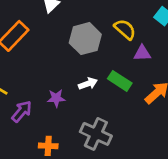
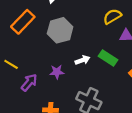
yellow semicircle: (125, 29) -> (112, 16), turned -72
gray hexagon: (85, 39) -> (60, 30), moved

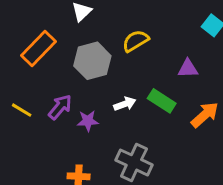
yellow semicircle: (112, 16) -> (136, 41), moved
purple arrow: (29, 82) -> (60, 107), moved

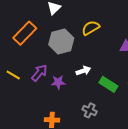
green rectangle: (162, 101) -> (108, 84), moved
gray cross: (134, 162) -> (90, 110), size x0.6

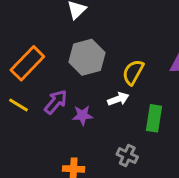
yellow semicircle: (91, 28) -> (133, 72), moved, turned -30
orange rectangle: (25, 33) -> (27, 63), moved
green rectangle: (108, 84) -> (154, 118), turned 66

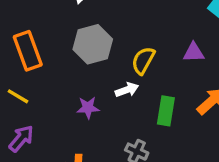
orange rectangle: (27, 63) -> (28, 51), turned -64
purple arrow: (56, 102) -> (21, 139), moved

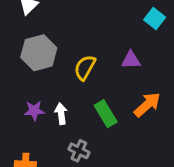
white arrow: (127, 90) -> (61, 114), moved, turned -78
green rectangle: (166, 111) -> (106, 114), turned -40

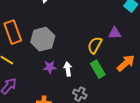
gray hexagon: (39, 53) -> (43, 39), moved
yellow semicircle: (85, 68) -> (95, 45), moved

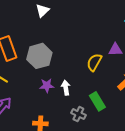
green rectangle: (98, 69) -> (97, 101), moved

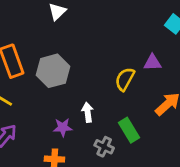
purple star: (47, 86) -> (63, 127), moved

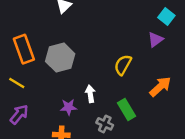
purple triangle: (152, 63) -> (155, 39), moved, turned -35

